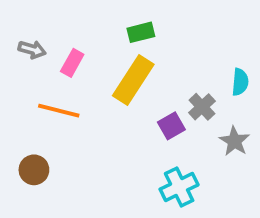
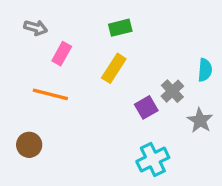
gray arrow: (32, 50) -> (36, 28), moved
yellow rectangle: (133, 80) -> (114, 68), size x0.7

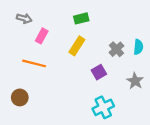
gray cross: (172, 91) -> (116, 49), moved

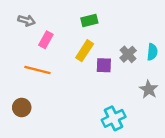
purple square: (99, 72) -> (104, 65), moved, turned 32

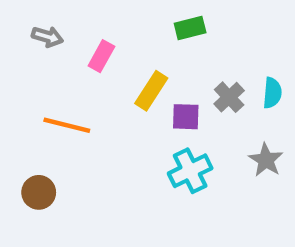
green rectangle: (89, 20) -> (190, 28), moved
pink rectangle: (46, 40) -> (101, 56), moved
cyan cross: (114, 118) -> (190, 171), moved

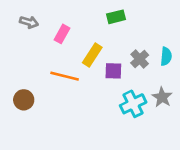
orange line: (67, 125) -> (65, 76), moved
cyan cross: (190, 171) -> (133, 104), moved
brown circle: (39, 192) -> (24, 100), moved

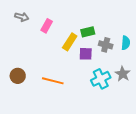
green rectangle: (116, 17) -> (88, 32), moved
gray cross: (140, 59) -> (106, 45), turned -32
orange line: (65, 76) -> (53, 81), moved

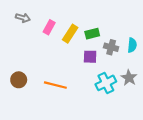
yellow rectangle: (70, 42) -> (70, 34), moved

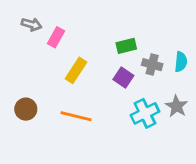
pink rectangle: (49, 27) -> (56, 37), moved
yellow rectangle: (70, 34) -> (76, 70), moved
purple square: (90, 57) -> (123, 77), turned 32

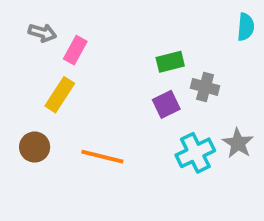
cyan semicircle: (181, 62) -> (246, 27), moved
yellow rectangle: (76, 70) -> (60, 95), moved
purple square: (123, 77) -> (166, 104), turned 30

